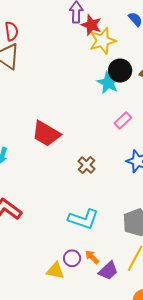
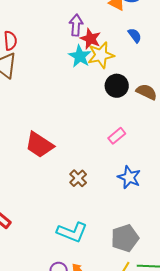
cyan star: (108, 83) -> (80, 56), moved

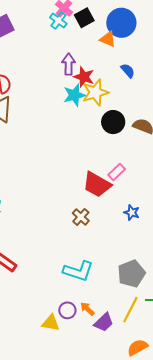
cyan star: (80, 56) -> (74, 95), turned 30
red trapezoid: (39, 145) -> (97, 185), moved
blue star: (129, 177) -> (132, 213), size x0.7

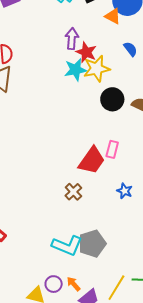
pink rectangle: (117, 172) -> (112, 149), turned -36
red trapezoid: (97, 185) -> (92, 161), turned -88
gray pentagon: (131, 274) -> (92, 244), moved

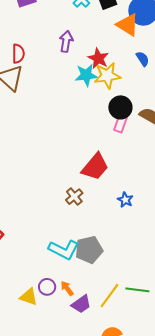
orange triangle: (113, 16) -> (128, 25), size x1.4
purple arrow: (72, 39) -> (66, 41), moved
pink rectangle: (112, 149) -> (121, 124), moved

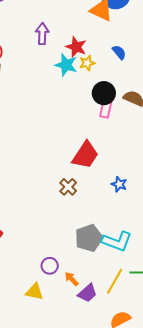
blue semicircle: (143, 59) -> (119, 52), moved
cyan star: (86, 75) -> (66, 65), turned 30
yellow star: (107, 76) -> (87, 63), size x0.6
cyan L-shape: (64, 250) -> (117, 241), moved
purple circle: (47, 287) -> (50, 266), moved

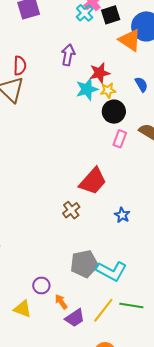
red star: (76, 47) -> (100, 73), turned 30
cyan star: (66, 65) -> (87, 89), turned 30
black circle: (104, 93) -> (114, 112), moved

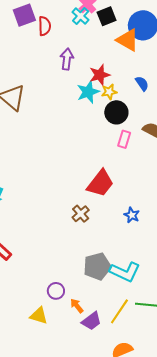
red semicircle: (20, 66) -> (45, 26), moved

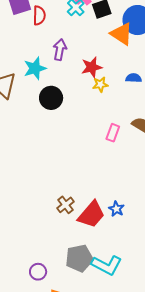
blue semicircle: (142, 83) -> (134, 78), turned -56
cyan star: (88, 92) -> (35, 68), moved
black circle: (116, 112) -> (51, 98), moved
red trapezoid: (100, 183) -> (91, 215), moved
purple circle: (56, 291) -> (38, 272), moved

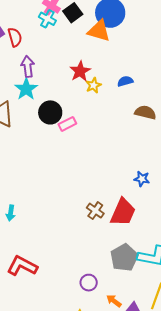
purple arrow: (60, 50) -> (28, 66), moved
blue semicircle: (134, 78) -> (125, 81), moved
pink rectangle: (113, 133) -> (67, 124), moved, turned 60
blue star: (116, 209) -> (142, 179), moved

